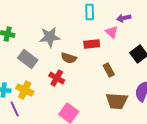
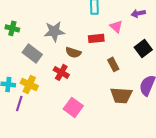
purple arrow: (124, 18) -> (138, 13), moved
purple line: (15, 109) -> (19, 103), turned 42

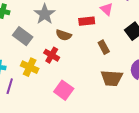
gray star: (54, 31) -> (45, 14), turned -30
yellow cross: (29, 84) -> (30, 67), moved

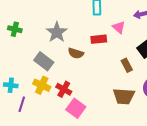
gray rectangle: (23, 36) -> (44, 61), moved
brown rectangle: (104, 47) -> (127, 65), moved
red cross: (52, 55) -> (64, 89), moved

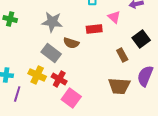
gray star: (57, 32) -> (52, 22), turned -30
gray rectangle: (44, 61) -> (51, 53), moved

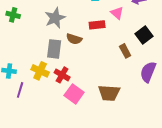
gray star: (52, 22) -> (55, 18), turned -30
gray rectangle: (51, 53) -> (54, 49), turned 60
brown trapezoid: (119, 86) -> (109, 93), moved

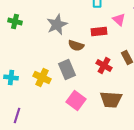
gray rectangle: (54, 49) -> (67, 70), moved, turned -30
red cross: (62, 75) -> (104, 66), moved
purple line: (20, 90) -> (17, 116), moved

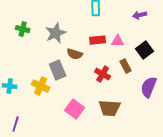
pink triangle: (119, 20) -> (118, 41), moved, turned -40
green cross: (15, 22) -> (23, 29), moved
gray rectangle: (67, 70) -> (58, 70), moved

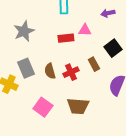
pink triangle: (118, 41) -> (85, 30), moved
brown semicircle: (75, 54) -> (50, 71), moved, turned 56
red cross: (103, 74) -> (71, 72), turned 35

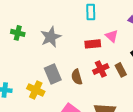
pink triangle: (85, 30) -> (112, 36), turned 40
red cross: (71, 72) -> (101, 69), moved

